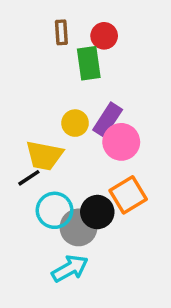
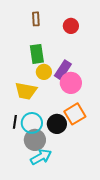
red circle: (104, 36) -> (71, 26), moved
green rectangle: (89, 63) -> (37, 54), moved
black line: (29, 178) -> (15, 122), moved, turned -48
gray circle: (78, 227) -> (35, 140), moved

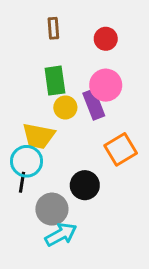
purple rectangle: (63, 70) -> (94, 104), turned -54
pink circle: (71, 83) -> (106, 85), moved
orange square: (75, 114) -> (121, 149), moved
cyan circle: (32, 123) -> (27, 161), moved

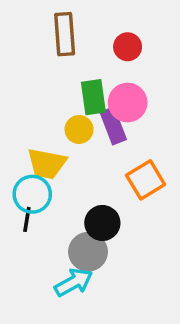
brown rectangle: (53, 28) -> (65, 34), size x1.6
green rectangle: (55, 81) -> (93, 97), moved
gray circle: (52, 209) -> (88, 252), moved

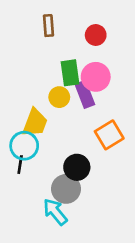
brown rectangle: (65, 34) -> (48, 26), size x0.7
yellow trapezoid: (47, 164) -> (35, 123), turned -80
cyan arrow: (74, 282) -> (55, 212), turned -100

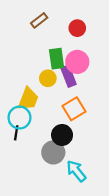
brown rectangle: (48, 26) -> (39, 20), turned 56
orange square: (109, 135) -> (74, 109), moved
cyan arrow: (55, 212) -> (76, 171), moved

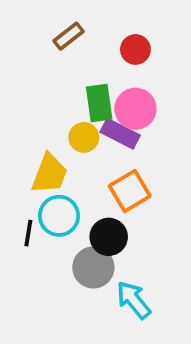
purple rectangle: (69, 76) -> (120, 134), turned -42
cyan circle: (19, 118) -> (59, 216), moved

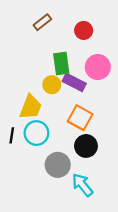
pink circle: (135, 109) -> (98, 67), moved
orange square: (130, 191) -> (80, 118), turned -30
black line: (28, 233) -> (12, 135), moved
black circle: (109, 237) -> (86, 146), moved

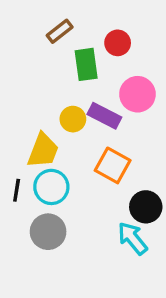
green rectangle: (61, 63) -> (86, 64), moved
black circle: (86, 146) -> (146, 207), moved
gray circle: (58, 165) -> (48, 232), moved
cyan arrow: (82, 185) -> (133, 238), moved

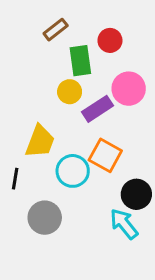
purple rectangle: (104, 116) -> (98, 109), turned -60
yellow circle: (73, 119) -> (70, 92), moved
cyan circle: (51, 187) -> (73, 171), moved

